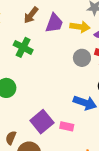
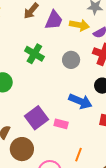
green cross: (23, 47) -> (34, 54), moved
gray circle: (82, 58) -> (71, 60), moved

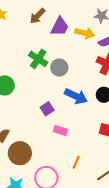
gray circle: (71, 60) -> (59, 68), moved
blue arrow: (80, 101) -> (76, 96), moved
purple square: (36, 118) -> (47, 109), moved, size x0.6

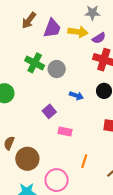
blue arrow: (76, 96) -> (76, 96), size x0.6

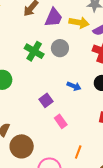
gray circle: (57, 69) -> (60, 48), moved
pink rectangle: (65, 131) -> (61, 121), turned 40

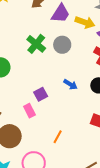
pink rectangle: (61, 121) -> (29, 111), moved
orange line: (78, 152) -> (58, 137), moved

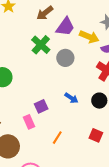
green cross: (36, 44) -> (41, 45), moved
orange line: (58, 137) -> (57, 138), moved

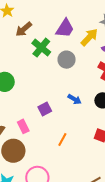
brown arrow: (45, 13) -> (24, 29), moved
yellow arrow: (89, 37) -> (89, 37), turned -66
pink rectangle: (29, 122) -> (23, 126), moved

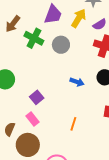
purple square: (45, 109) -> (37, 97), moved

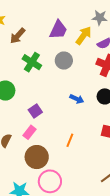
green cross: (34, 38) -> (32, 62), moved
pink rectangle: (32, 119) -> (29, 132), turned 72
brown circle: (28, 145) -> (37, 157), moved

